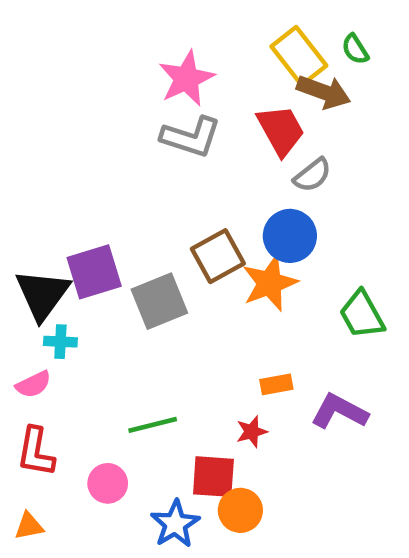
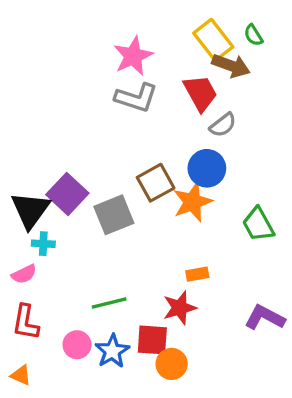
purple square: (94, 272) -> (67, 194), turned -30
purple L-shape: (339, 411) -> (265, 317), moved
red star: (252, 432) -> (180, 308), size x1.5
blue star: (175, 524) -> (112, 351), moved
orange triangle: (29, 526) -> (21, 375), turned 35

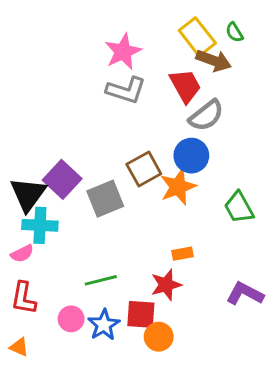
gray semicircle: (223, 125) -> (206, 115), size x1.4
cyan cross: (43, 244) -> (40, 225), size x1.6

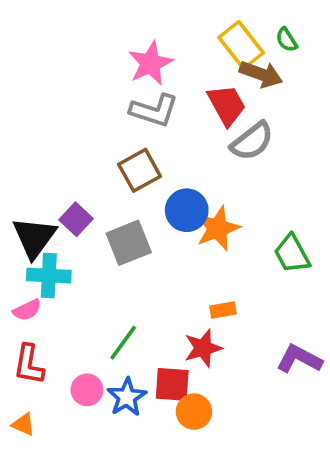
blue circle: (191, 156) -> (187, 210), moved
brown square: (144, 169) -> (140, 170), moved
purple square: (62, 179) -> (76, 219), size x0.7
green line: (101, 280) -> (123, 343), turned -40

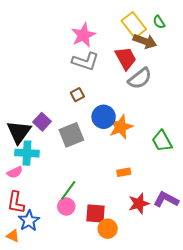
brown square: (140, 170) -> (77, 95), size x0.6
red star: (203, 348) -> (139, 203), moved
pink circle: (87, 390) -> (66, 207), moved
blue star: (127, 397) -> (29, 221), moved

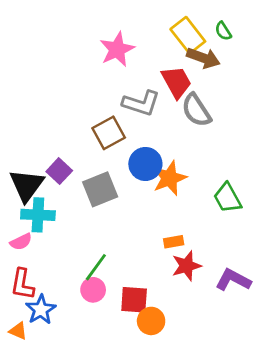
gray L-shape: (85, 61) -> (141, 103), moved
gray semicircle: (140, 78) -> (196, 110), turned 95
brown square: (77, 95) -> (109, 133), size x1.6
red star: (139, 203) -> (186, 266), moved

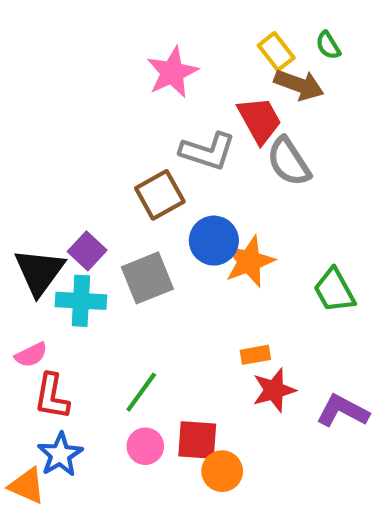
yellow rectangle: (188, 35) -> (276, 52), size x0.7
cyan cross: (38, 215) -> (81, 301), moved
red L-shape: (22, 284) -> (52, 396), moved
pink circle: (93, 290) -> (145, 446), moved
orange triangle: (18, 331) -> (27, 486), size x1.4

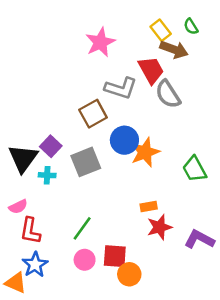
cyan cross: (81, 301) -> (47, 175), size x0.6

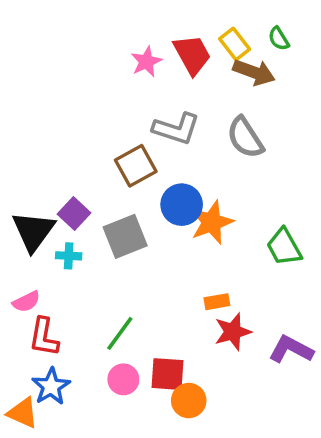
pink star: (100, 42) -> (146, 62), size x0.7
red trapezoid: (151, 70) -> (192, 55), moved

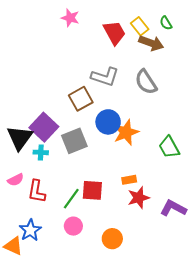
pink star: (146, 62) -> (70, 18), moved, turned -30
purple square: (74, 213) -> (44, 127), size x1.5
red L-shape: (44, 337) -> (37, 191), moved
red square: (167, 374) -> (92, 190), moved

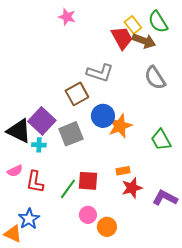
green semicircle: (166, 23) -> (158, 22), size x1.6
red trapezoid: (114, 33) -> (122, 38), moved
gray semicircle: (146, 82) -> (155, 78), moved
black triangle: (20, 138) -> (19, 131), turned -40
pink circle: (73, 226) -> (88, 215), moved

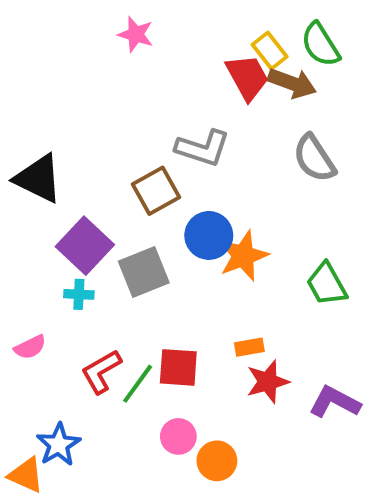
black triangle: (19, 131) -> (38, 179), moved
red L-shape: (35, 182) -> (101, 371), moved, turned 50

